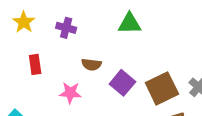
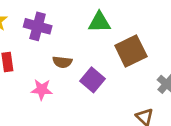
purple cross: (66, 28) -> (38, 26), size x1.4
brown square: (162, 88) -> (131, 51), moved

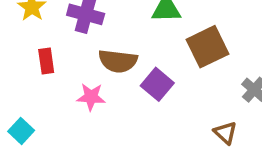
brown semicircle: (62, 62) -> (118, 61), size x1.5

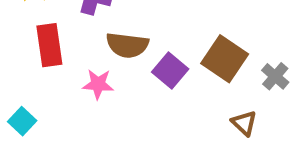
brown square: (207, 47) -> (225, 59), moved, turned -30
red rectangle: (46, 61) -> (49, 45), size x1.5

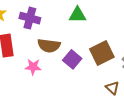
brown square: (225, 59) -> (102, 53), turned 30

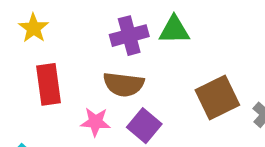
purple cross: (30, 18) -> (129, 36), moved, turned -30
purple square: (72, 59) -> (144, 126), moved

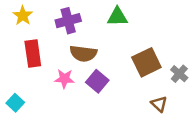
purple cross: (129, 36) -> (68, 21), moved

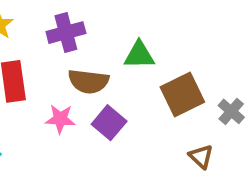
green triangle: (117, 17) -> (139, 55), moved

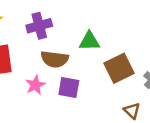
pink star: (60, 119) -> (35, 85), turned -30
purple square: (109, 123) -> (69, 88), turned -30

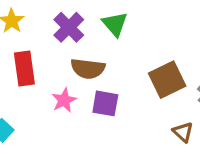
purple cross: (39, 26) -> (69, 27), turned -30
green triangle: (89, 41) -> (115, 24), moved, turned 50

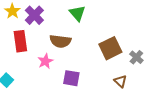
purple cross: (69, 27) -> (34, 15), moved
purple square: (105, 103) -> (71, 78), moved

